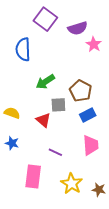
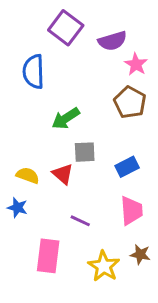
brown pentagon: (81, 91) -> (130, 102), moved
yellow semicircle: (12, 113) -> (28, 175), moved
brown star: (99, 190) -> (140, 254), moved

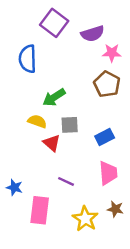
pink star: (136, 64) -> (112, 53), turned -30
yellow semicircle: (28, 175) -> (37, 121), moved
blue star: (17, 208) -> (14, 187), moved

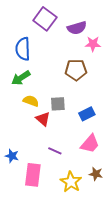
brown pentagon: (107, 84) -> (76, 70), moved, turned -30
green arrow: (54, 97) -> (21, 78), moved
pink trapezoid: (108, 173) -> (90, 144), turned 45

